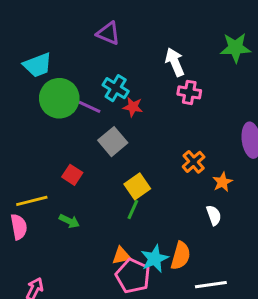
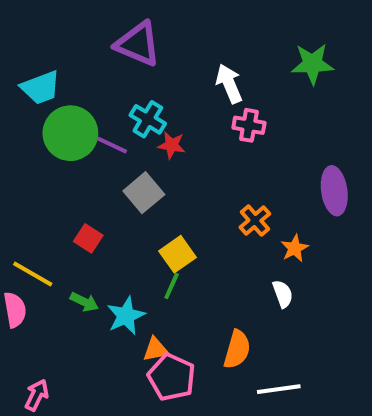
purple triangle: (108, 33) -> (138, 44), size x1.4
yellow line: (32, 201) -> (33, 274), turned 44
cyan star: (155, 259) -> (126, 316), moved

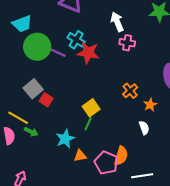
red star: (172, 145) -> (88, 53), size x1.6
gray square: (144, 193) -> (33, 89), moved
green arrow: (84, 302) -> (31, 132), moved
pink pentagon: (172, 377) -> (106, 163), moved

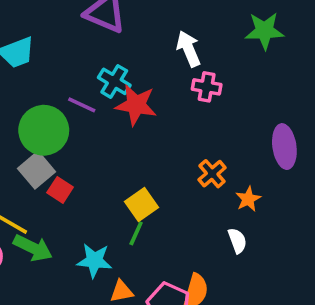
green circle: (37, 47) -> (44, 130), moved
green arrow: (31, 132) -> (33, 248), size x1.5
cyan star: (65, 139) -> (94, 261), turned 30

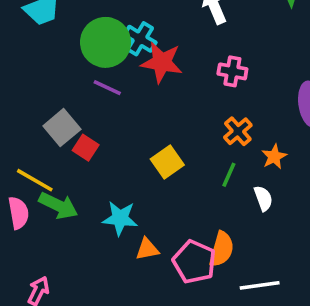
pink cross: (207, 87) -> (232, 71), moved
purple line: (82, 105) -> (107, 88), moved
green circle: (44, 130) -> (106, 42), moved
green line: (136, 233) -> (229, 175), moved

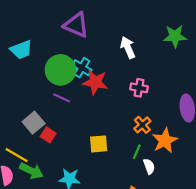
orange star: (274, 157) -> (165, 141), size x1.6
yellow square: (167, 162) -> (99, 144), turned 30
white semicircle: (263, 198) -> (149, 166), moved

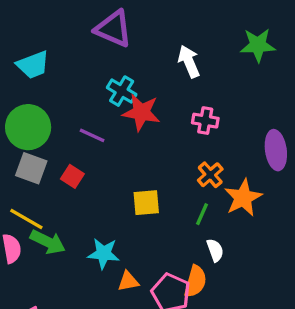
green circle: (60, 70) -> (28, 127), moved
gray square: (34, 123) -> (31, 168), moved, turned -30
red square: (48, 135) -> (72, 176), moved
white semicircle: (149, 166) -> (215, 250), moved

